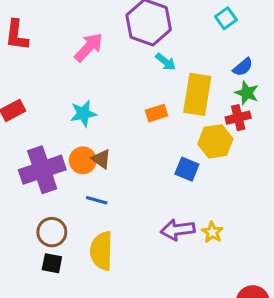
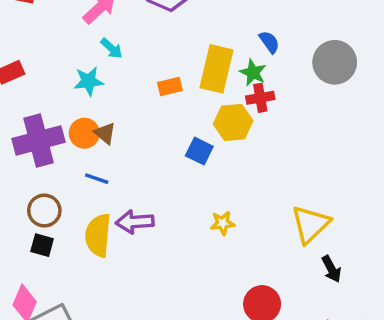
cyan arrow: (166, 62) -> (112, 48), moved
blue semicircle: (243, 67) -> (269, 42), turned -90
green star: (247, 93) -> (253, 73), moved
purple arrow: (178, 230) -> (135, 222), moved
yellow star: (212, 232) -> (223, 223), turned 30

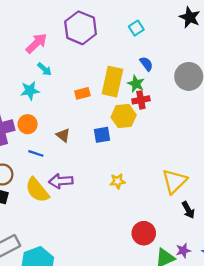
brown triangle: (105, 133) -> (63, 135), moved
blue square: (199, 151) -> (102, 135), turned -35
yellow semicircle: (98, 235) -> (37, 190), turned -44

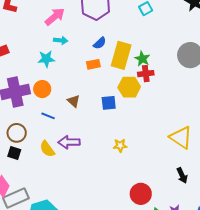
blue semicircle: (146, 64) -> (100, 43), moved, turned 80
cyan arrow: (45, 69) -> (61, 40), turned -40
yellow triangle: (174, 181) -> (181, 137), moved, turned -45
yellow semicircle: (37, 190) -> (47, 149), size x0.7

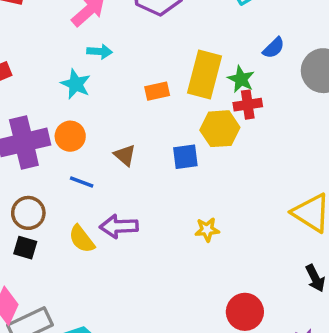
blue semicircle: (100, 43) -> (274, 48), moved
cyan star: (46, 59) -> (76, 84), turned 30

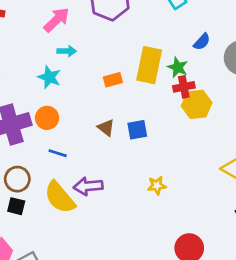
yellow hexagon: (220, 129) -> (197, 104), moved
brown triangle: (125, 155) -> (106, 128), moved
yellow semicircle: (82, 239) -> (60, 197), size x1.5

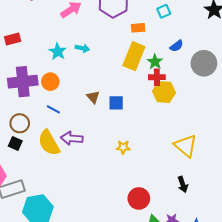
cyan arrow: (67, 51) -> (82, 48), moved
orange rectangle: (113, 80) -> (138, 28), moved

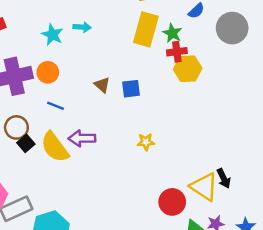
black square: (15, 143) -> (26, 143), moved, turned 32
yellow triangle: (186, 146) -> (204, 187), moved

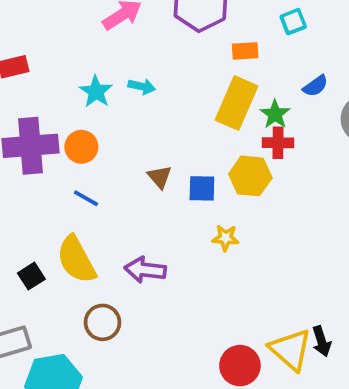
yellow hexagon: (188, 69) -> (250, 176), moved
brown circle: (16, 127) -> (102, 322), moved
purple arrow: (82, 138) -> (145, 270), moved
yellow star: (146, 142) -> (226, 238), moved
black square: (26, 143) -> (31, 276), moved

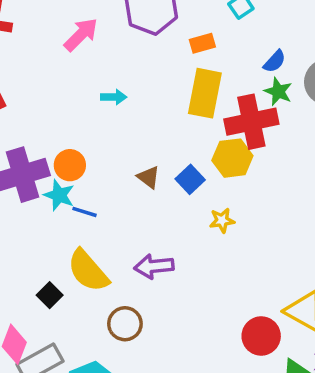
cyan star: (96, 92) -> (59, 195), moved
green star: (275, 114) -> (278, 91), moved
red cross: (278, 143) -> (251, 122), size x1.8
blue square: (202, 188) -> (190, 179), turned -32

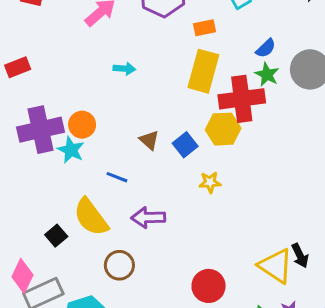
blue line: (85, 212) -> (117, 177), moved
red circle: (261, 336) -> (209, 286), moved

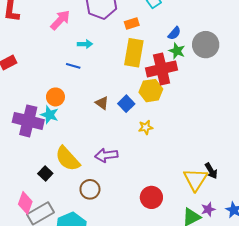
cyan arrow: (124, 69) -> (85, 44), moved
purple cross: (41, 130) -> (28, 121), moved, turned 32
blue line: (117, 177) -> (73, 66), moved
yellow triangle: (276, 266) -> (195, 179), turned 35

